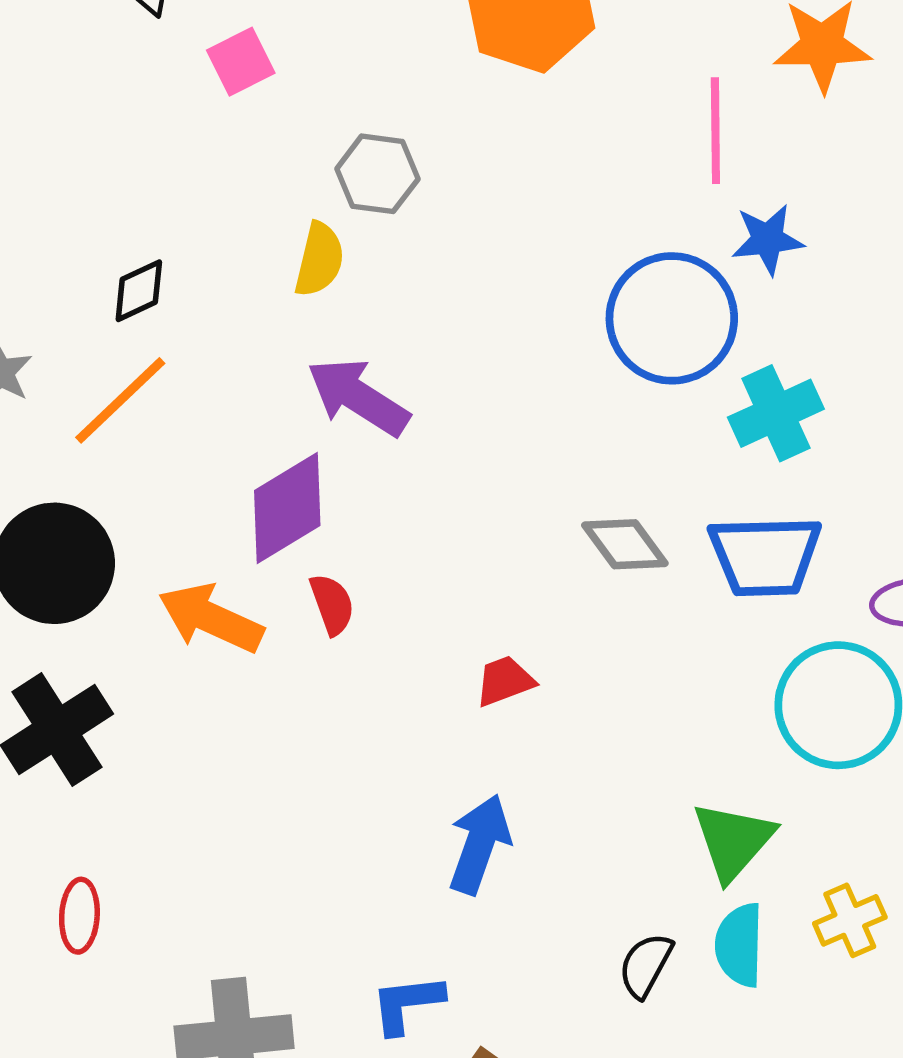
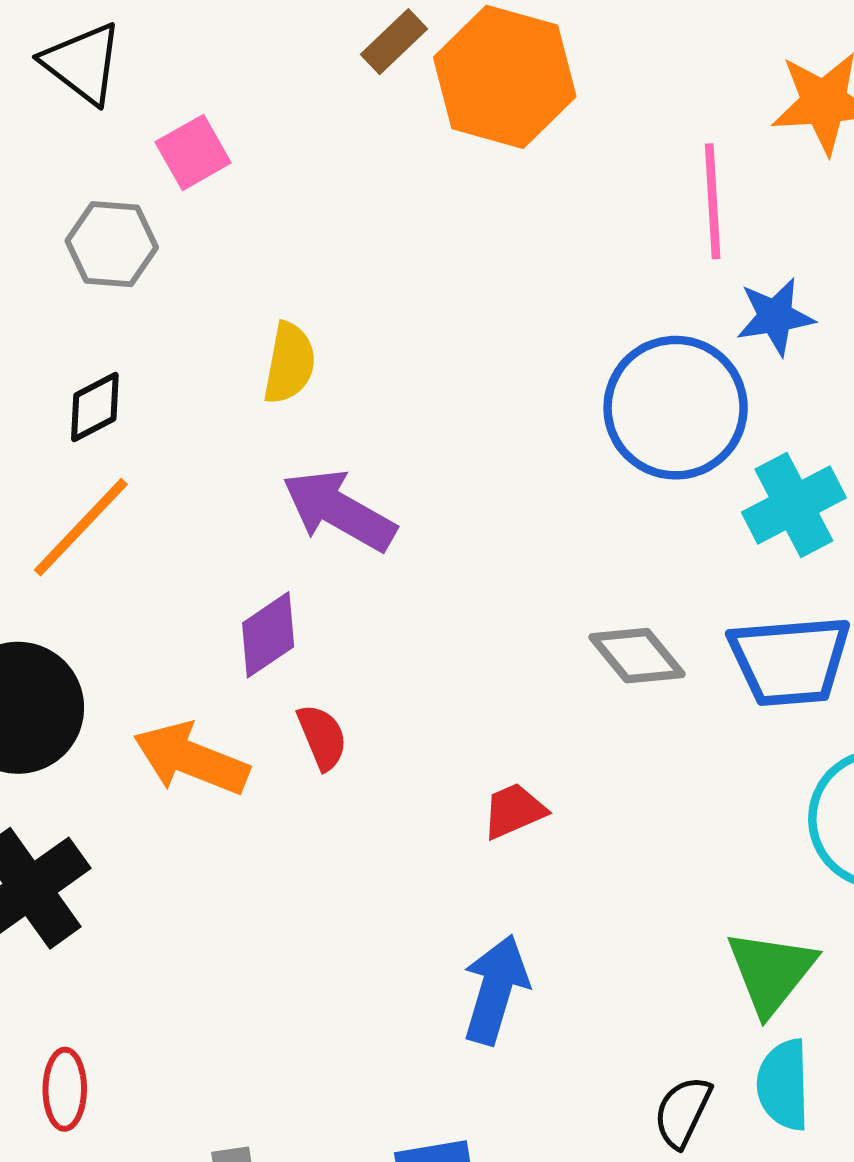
gray hexagon: (377, 174) -> (112, 244), moved
purple diamond: (287, 508) -> (268, 635), size x0.7

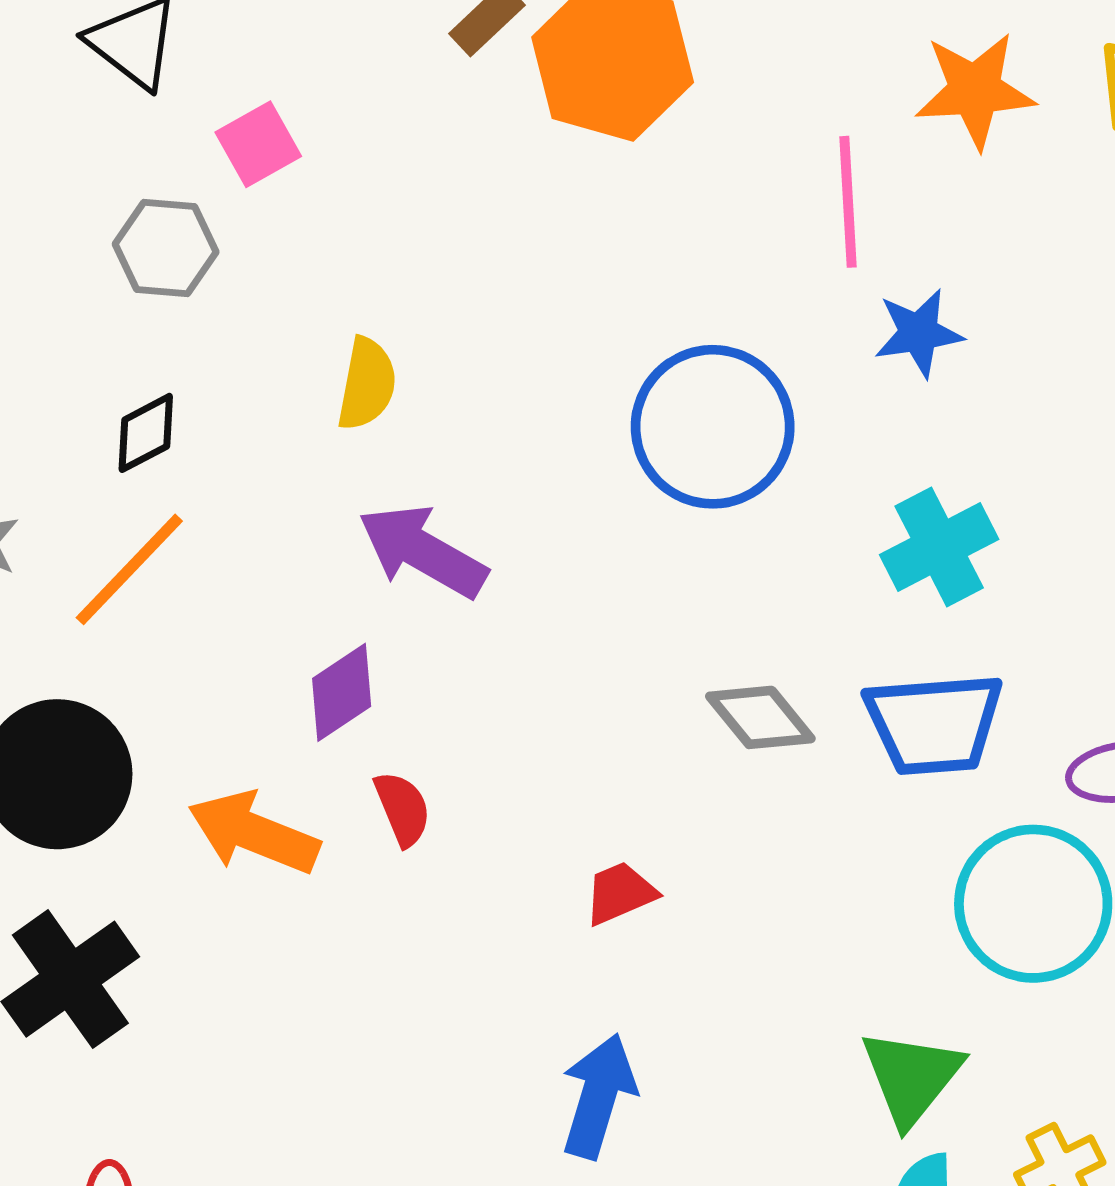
blue circle: (676, 408) -> (713, 427), moved

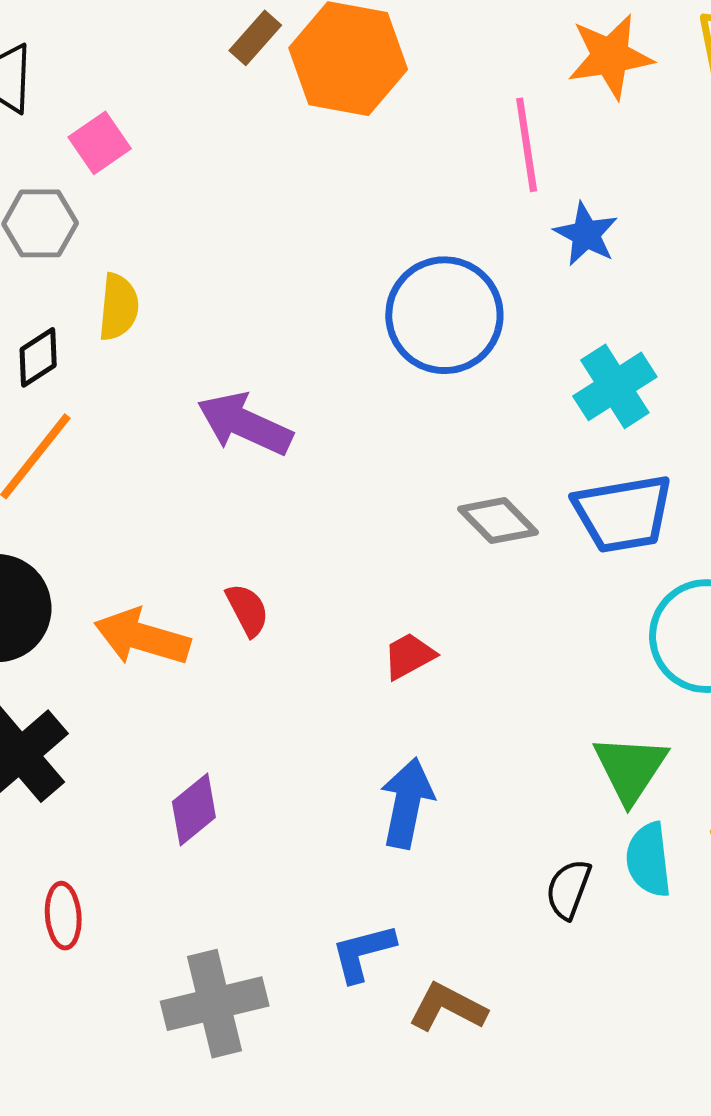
blue star: (919, 333) -> (586, 234), turned -30
yellow semicircle: (367, 384) -> (118, 307), moved
purple diamond: (342, 692) -> (194, 809), moved

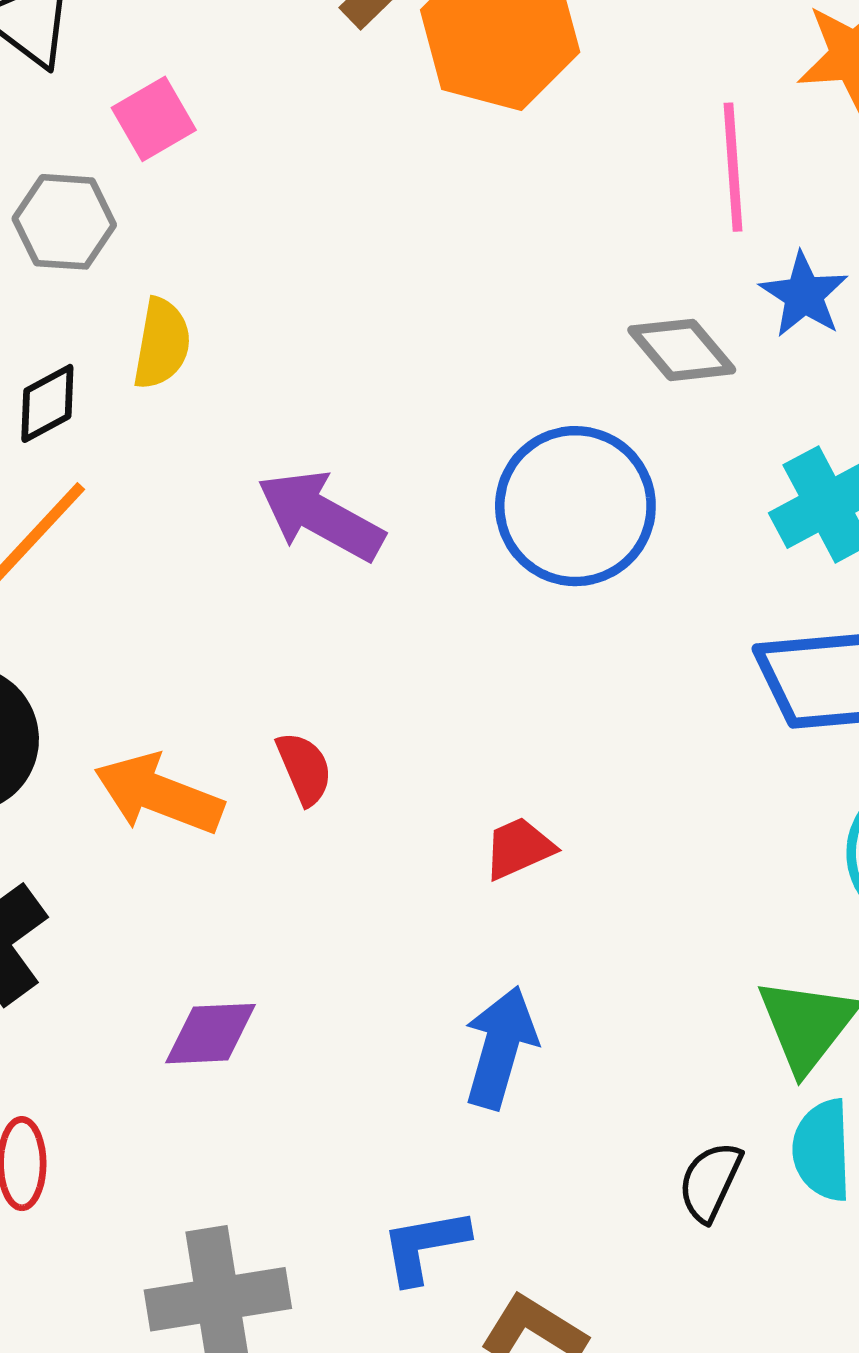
blue circle: (444, 315) -> (575, 506), moved
gray diamond: (498, 521) -> (682, 350), moved
purple diamond: (194, 809) -> (211, 1034), turned 32

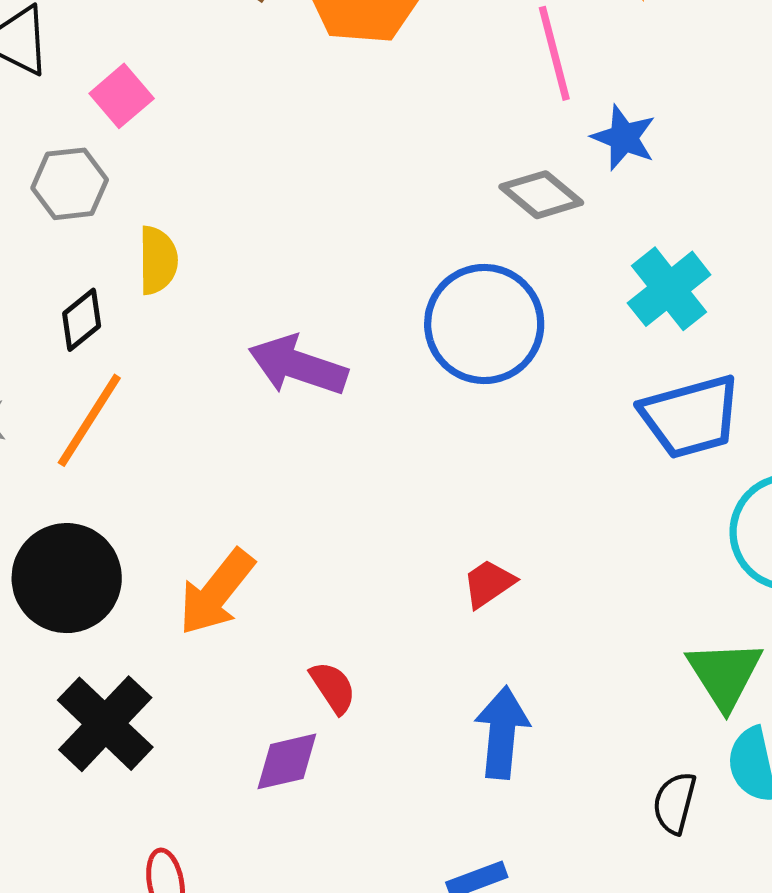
red semicircle: (304, 768) -> (333, 687), moved
orange arrow: (159, 794) -> (216, 592), turned -62

